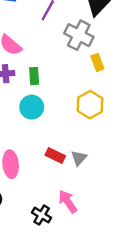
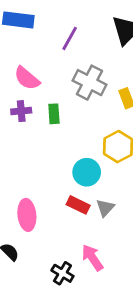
gray cross: (79, 35) -> (90, 83), moved
cyan circle: (32, 107) -> (87, 172), moved

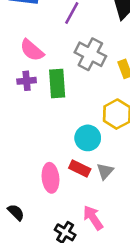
green rectangle: (54, 114) -> (57, 83), size x1.5
pink ellipse: (27, 215) -> (50, 178), moved

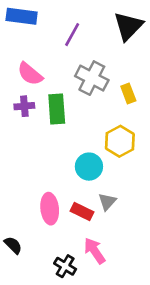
red rectangle: (80, 169) -> (82, 211), moved

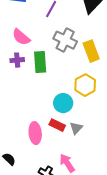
yellow rectangle: (128, 94) -> (91, 51), size x1.5
red rectangle: (82, 211) -> (57, 125), moved

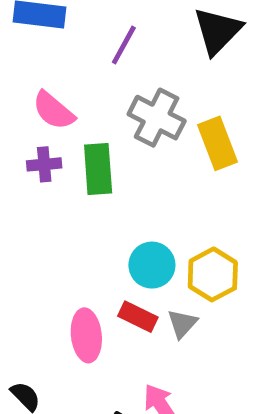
yellow hexagon: (85, 85) -> (213, 274), moved

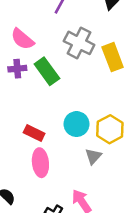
green rectangle: (98, 169) -> (47, 71), turned -32
red rectangle: (138, 317) -> (34, 133), moved

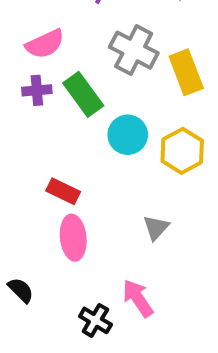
pink semicircle: (22, 39) -> (45, 44), turned -65
cyan circle: (77, 124) -> (128, 135), moved
yellow hexagon: (110, 129) -> (182, 151), moved

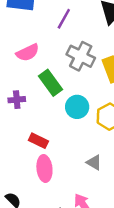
purple cross: (37, 90) -> (17, 100), moved
gray triangle: (156, 228) -> (94, 162), turned -42

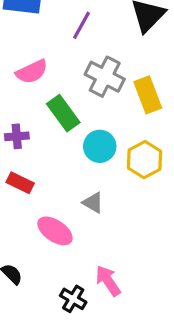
red rectangle: (38, 141) -> (20, 183), moved
gray triangle: (94, 162) -> (93, 203), moved
pink ellipse: (44, 168) -> (55, 231), turned -50

